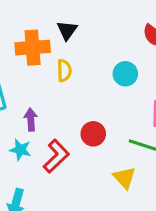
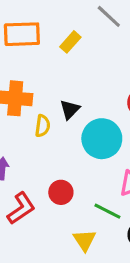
black triangle: (67, 30) -> (70, 109), moved
cyan circle: (125, 74) -> (102, 139), size x1.6

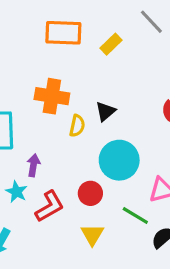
cyan circle: (102, 139) -> (119, 160), moved
yellow triangle: (85, 240) -> (92, 235), moved

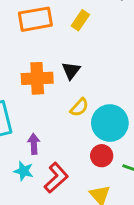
black triangle: (105, 111) -> (71, 71), moved
yellow semicircle: (77, 126) -> (79, 107), moved, turned 42
red circle: (90, 193) -> (102, 156), moved

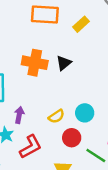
yellow semicircle: (79, 107) -> (56, 116), moved
cyan circle: (110, 123) -> (85, 113), size x0.6

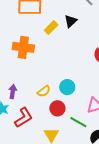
yellow rectangle: (81, 24) -> (51, 28), moved
black triangle: (64, 63) -> (71, 21), moved

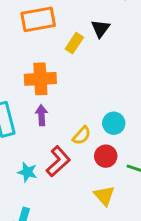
purple arrow: (13, 92) -> (41, 115), moved
red L-shape: (24, 118) -> (58, 161), moved

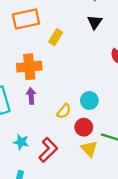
black triangle: (100, 29) -> (95, 22), moved
red L-shape: (58, 161) -> (48, 150), moved
yellow triangle: (104, 196) -> (89, 149), moved

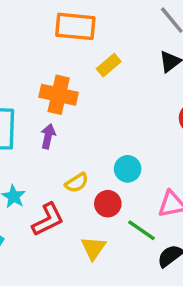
yellow semicircle: (64, 111) -> (77, 183), moved
yellow triangle: (89, 149) -> (93, 248), moved

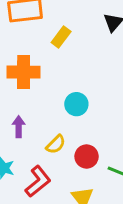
purple arrow: (48, 136) -> (19, 127), moved
cyan circle: (128, 169) -> (76, 104), moved

